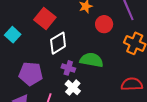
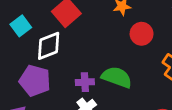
white diamond: (58, 43) -> (49, 46), moved
purple cross: (68, 68) -> (85, 82), turned -32

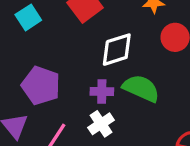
white diamond: (49, 46) -> (117, 50), moved

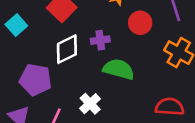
white diamond: (117, 50) -> (67, 49), moved
purple cross: (102, 91) -> (100, 40), moved

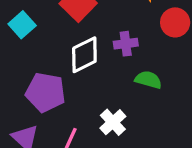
green semicircle: (119, 69) -> (148, 80), size x0.7

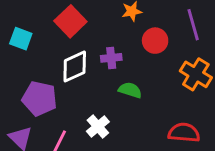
cyan square: (22, 25) -> (21, 39), turned -30

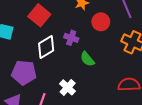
purple cross: (111, 58) -> (71, 38), turned 32
green semicircle: (130, 90) -> (87, 59), turned -140

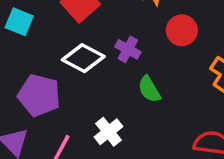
white diamond: (46, 47) -> (83, 58), turned 50

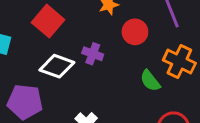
green semicircle: (149, 89) -> (150, 81), moved

